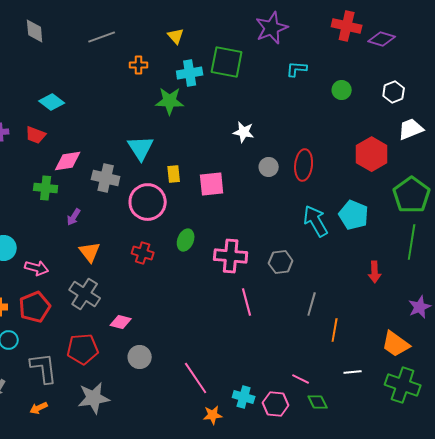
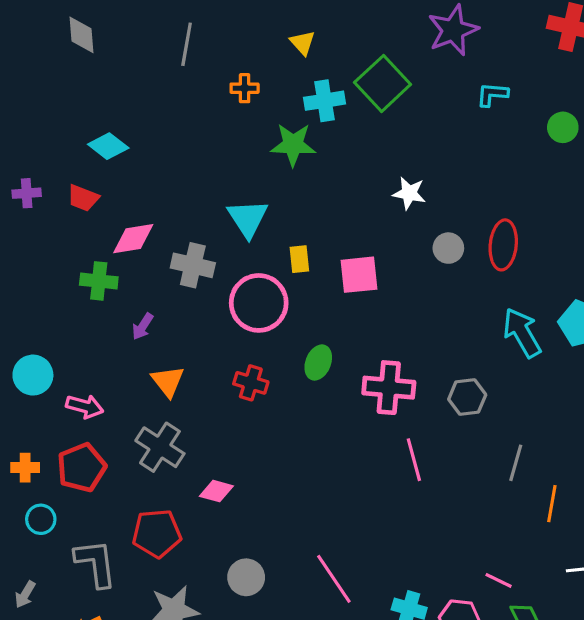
gray line: (102, 37) -> (187, 44), turned -60
green square: (227, 62) -> (383, 83), turned 36
gray circle: (140, 357) -> (246, 577), moved

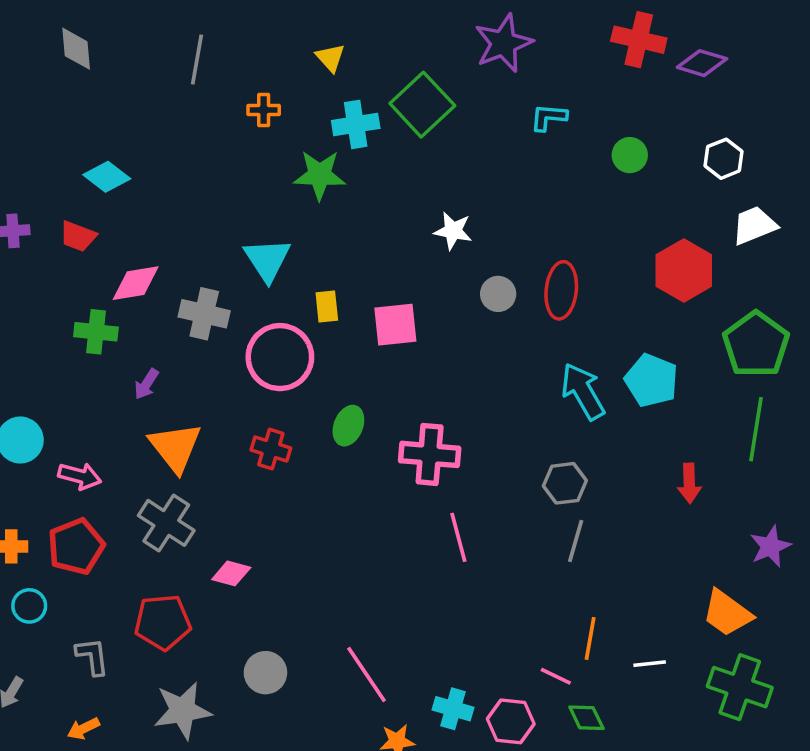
orange triangle: (168, 381) -> (175, 447), size x1.4
gray hexagon: (467, 397) -> (565, 483), moved
orange line: (552, 504) -> (590, 638), moved
gray L-shape: (96, 563) -> (92, 656), size x0.7

